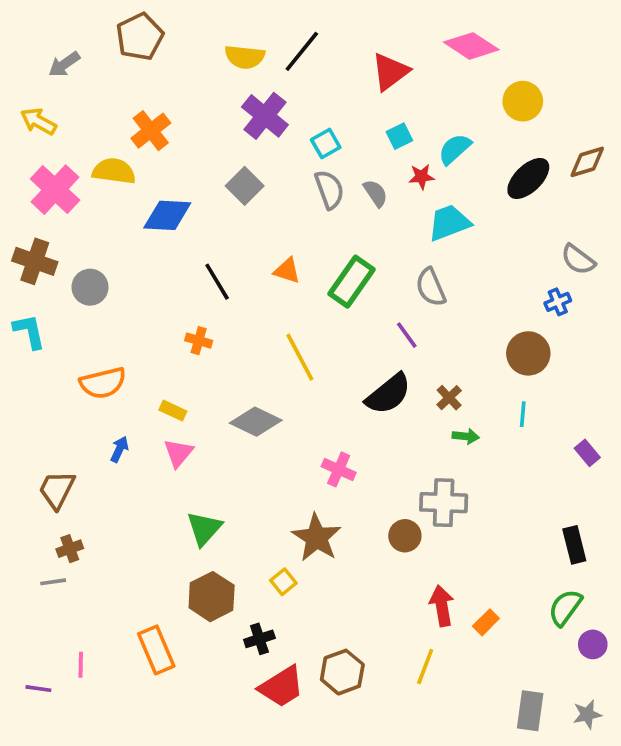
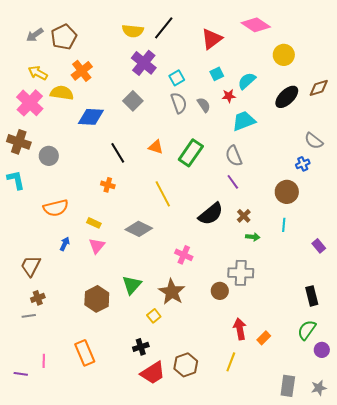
brown pentagon: (140, 37) -> (64, 37), moved
yellow arrow: (38, 121) -> (38, 73), moved
purple line: (407, 335) -> (233, 182), moved
green triangle: (204, 528) -> (132, 285), moved
brown hexagon: (212, 597) -> (97, 299), moved

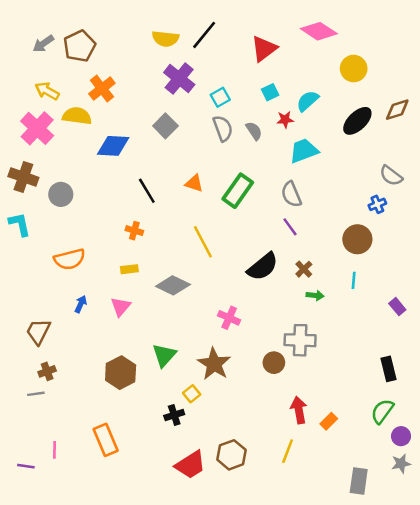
yellow rectangle: (94, 223) -> (129, 269), moved, turned -32
black cross: (141, 347) -> (174, 415), moved
gray star: (319, 388) -> (401, 464), moved

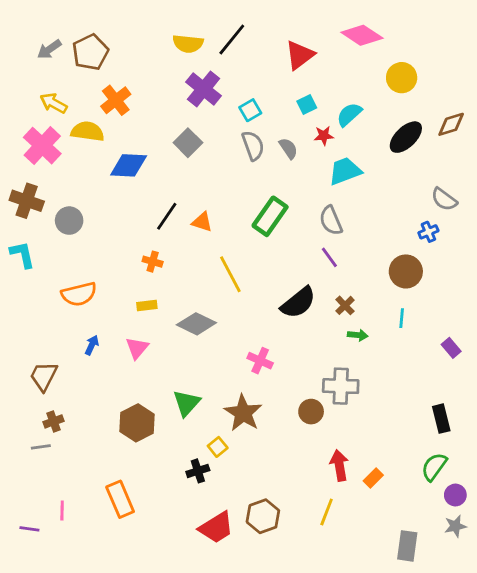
orange triangle: (194, 183) -> (202, 222), moved
black line: (147, 191) -> (167, 216), turned 65

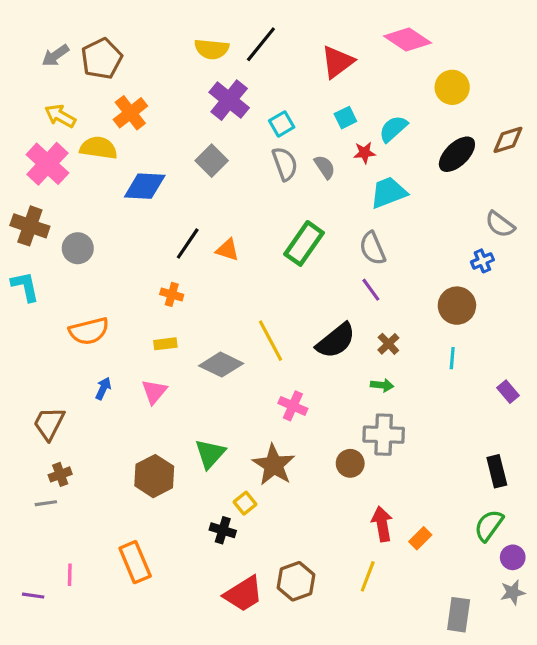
yellow line: (230, 274) -> (271, 341), moved
green arrow: (358, 335) -> (382, 385), moved
black cross: (198, 471) -> (223, 530), turned 35

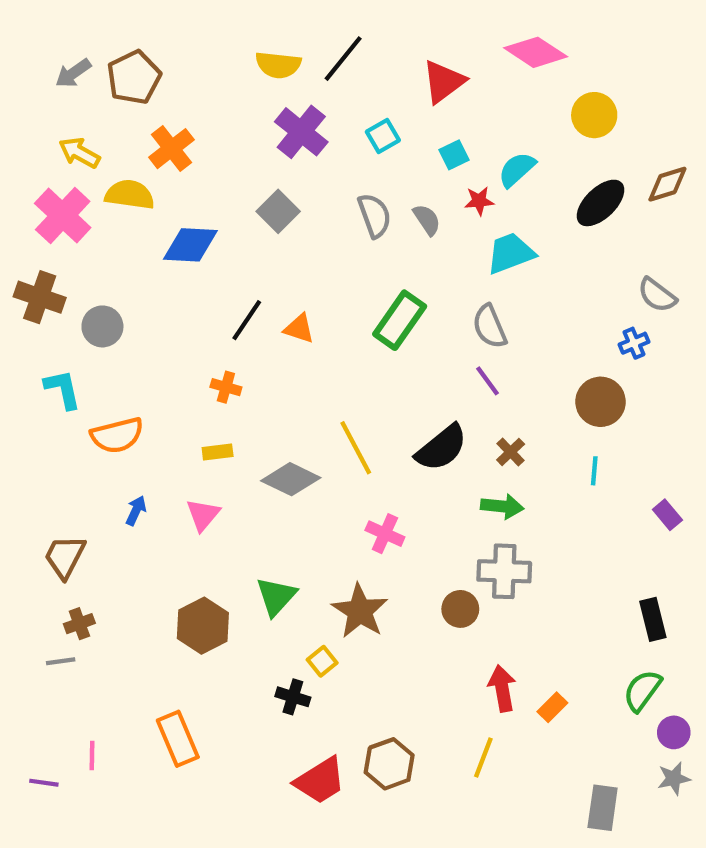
cyan square: (282, 124) -> (383, 136), moved
cyan L-shape: (25, 286) -> (63, 389), moved
green arrow: (382, 385) -> (502, 506), size x1.4

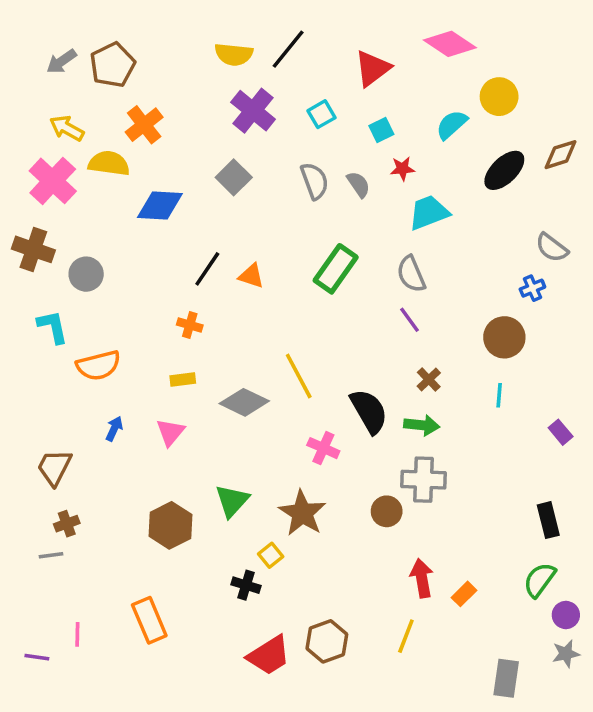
cyan semicircle: (517, 169) -> (452, 125), moved
black semicircle: (441, 448) -> (369, 411), moved, turned -81

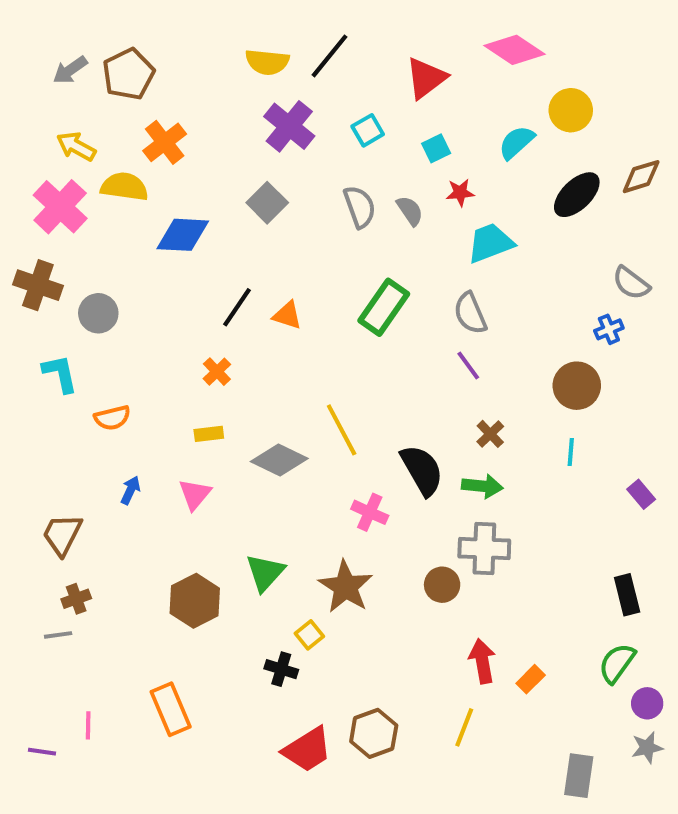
orange cross: (190, 325) -> (217, 372), turned 30
orange semicircle: (98, 365) -> (112, 418), size x0.7

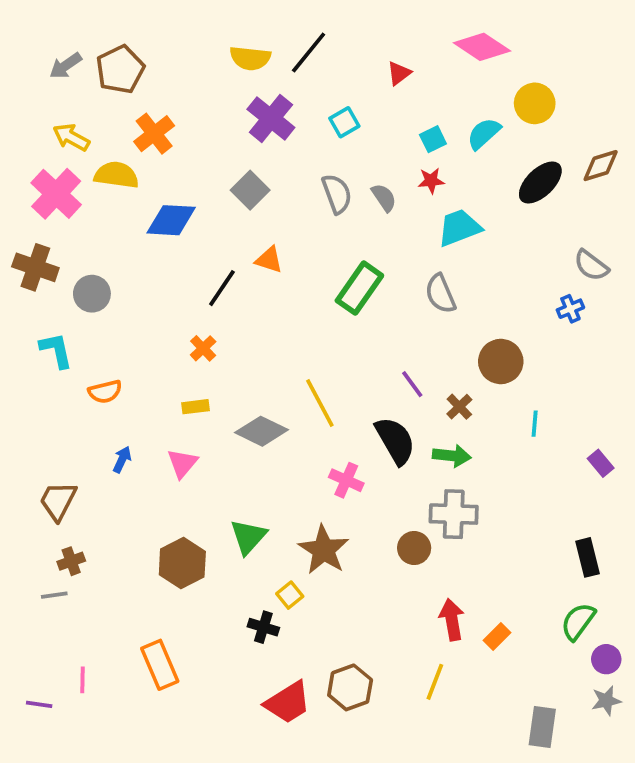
red triangle: (426, 78) -> (399, 73), size x0.6
cyan square: (436, 148) -> (433, 139), moved
orange triangle: (287, 315) -> (269, 260), moved
purple line: (468, 366) -> (412, 384), moved
brown circle: (577, 386) -> (501, 361), moved

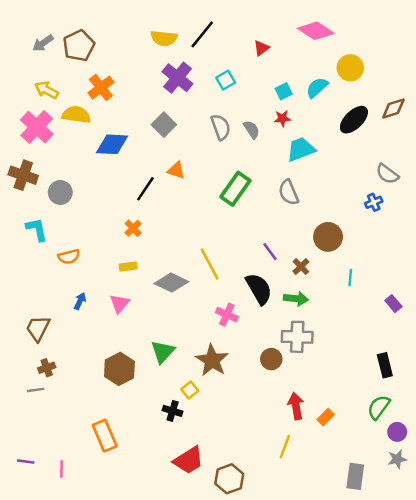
pink line: (83, 680) -> (61, 469), moved
brown hexagon: (350, 687) -> (229, 479), moved

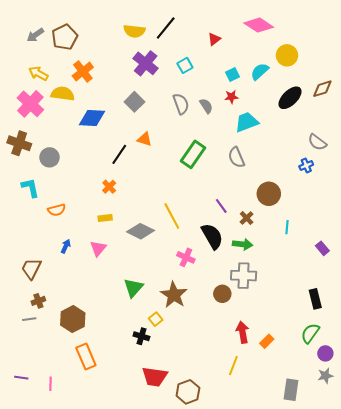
brown hexagon: (119, 369) -> (73, 319), moved
red trapezoid: (189, 460) -> (155, 377), turned 40

